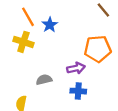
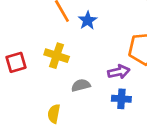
yellow cross: (23, 42) -> (57, 56), moved

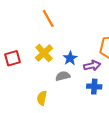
blue star: (88, 20) -> (70, 58), moved
yellow cross: (57, 56) -> (44, 53), turned 30

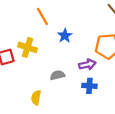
yellow cross: (44, 53) -> (27, 47), moved, turned -30
blue star: (70, 58) -> (65, 36), moved

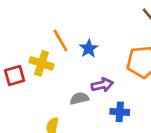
orange line: (42, 16) -> (60, 40), moved
purple arrow: (87, 64) -> (102, 85), moved

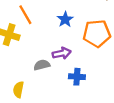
blue star: (89, 49) -> (65, 19), moved

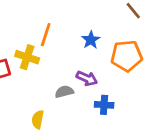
orange line: (25, 15) -> (46, 35), turned 48
purple arrow: (62, 53) -> (87, 78), turned 36

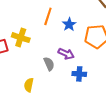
orange line: (46, 35) -> (48, 16), moved
gray semicircle: (64, 92) -> (49, 64), turned 80

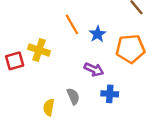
orange line: (48, 16) -> (72, 24), turned -48
gray semicircle: (49, 64) -> (73, 96), moved

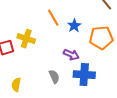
blue cross: (110, 94) -> (84, 75), size x1.5
yellow semicircle: (49, 107) -> (16, 85), moved

